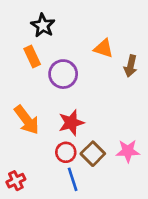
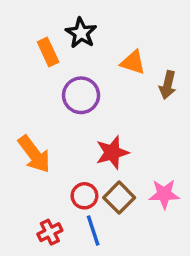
black star: (43, 25) -> (81, 33), moved
orange rectangle: (32, 56) -> (48, 52), moved
red star: (71, 123) -> (112, 152), moved
red cross: (16, 181) -> (50, 232), moved

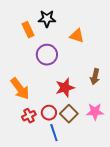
black star: (81, 33) -> (47, 19), turned -30
brown arrow: (168, 85) -> (95, 77), moved
red cross: (50, 232) -> (29, 116), moved

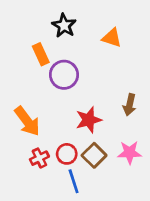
black star: (47, 19) -> (64, 26), turned 30
orange rectangle: (28, 30) -> (41, 54), moved
orange triangle: (77, 36) -> (112, 38), moved

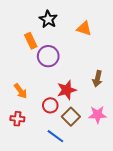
orange arrow: (27, 121) -> (21, 91), size x0.7
red circle: (67, 154) -> (50, 105), moved
red cross: (39, 158) -> (17, 119), moved, turned 32
blue line: (74, 181) -> (55, 136), turned -36

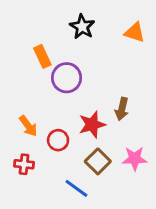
black star: (48, 19) -> (82, 27), moved
orange triangle: (84, 28) -> (135, 32), moved
brown arrow: (97, 79) -> (122, 109), moved
red circle: (50, 105) -> (58, 140), moved

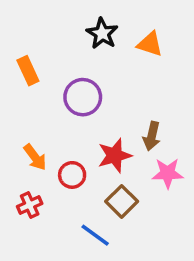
orange triangle: (135, 32) -> (150, 44), moved
orange rectangle: (42, 56) -> (28, 71), moved
pink star: (135, 159) -> (168, 173), moved
red cross: (24, 164) -> (30, 205), turned -30

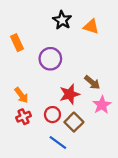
brown arrow: (152, 136) -> (92, 82), turned -63
pink star: (168, 173) -> (102, 105), turned -30
red circle: (72, 175) -> (52, 115), moved
red cross: (30, 205) -> (24, 117), moved

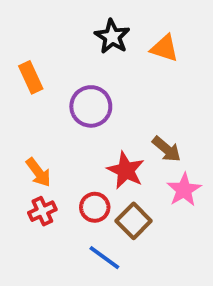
red star: (70, 94) -> (126, 170), turned -30

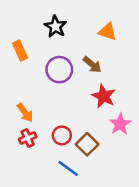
black star: (112, 37) -> (55, 27), moved
brown arrow: (166, 149) -> (92, 65), moved
red star: (126, 170) -> (104, 96), moved

